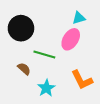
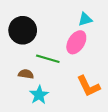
brown semicircle: (24, 69) -> (26, 74), turned -32
cyan star: (46, 88) -> (39, 95), moved

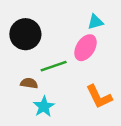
green line: (48, 59) -> (54, 66), turned -35

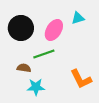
pink ellipse: (86, 48) -> (54, 30), moved
cyan star: (44, 107) -> (36, 87), turned 30

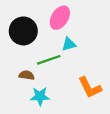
cyan triangle: (78, 18) -> (69, 44), moved
pink ellipse: (54, 30) -> (60, 18), moved

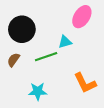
pink ellipse: (60, 18) -> (82, 17), moved
brown semicircle: (27, 75) -> (13, 60), moved, turned -64

